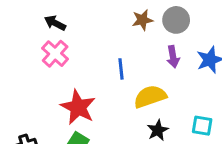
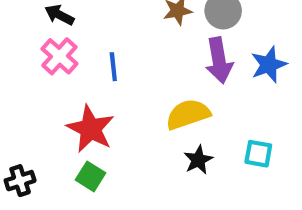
purple arrow: (173, 57) -> (219, 60), size x1.5
blue line: (121, 69) -> (113, 67), moved

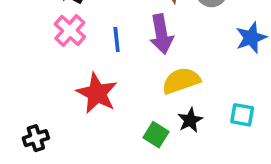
purple arrow: (219, 60) -> (161, 34), moved
green square: (91, 176) -> (156, 135), moved

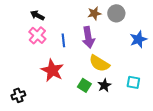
yellow semicircle: (181, 81) -> (99, 63), turned -130
green square: (156, 135) -> (84, 85), moved

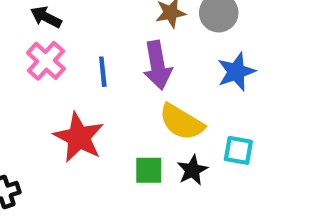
blue star: (138, 39) -> (236, 72), moved
cyan square: (133, 82) -> (238, 150), moved
green square: (84, 85) -> (149, 170), turned -32

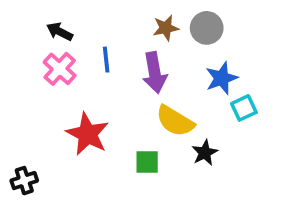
blue line: (103, 72) -> (106, 60), moved
cyan square: (238, 150) -> (244, 108), moved, turned -35
black star: (192, 170) -> (205, 153), moved

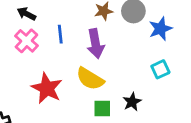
blue star: (222, 78) -> (160, 29), moved
yellow semicircle: (175, 121) -> (90, 79), moved
green square: (147, 162) -> (102, 109), moved

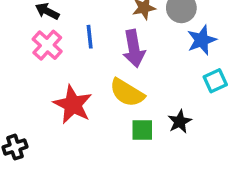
blue star: (160, 29) -> (202, 40), moved

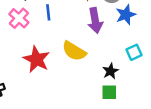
purple arrow: (134, 49) -> (95, 21), moved
cyan square: (215, 81) -> (134, 52), moved
green square: (142, 130) -> (109, 92), moved

